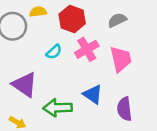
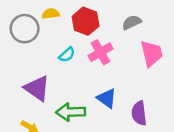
pink trapezoid: (121, 59) -> (151, 53), moved

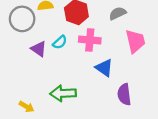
pink cross: (100, 52) -> (90, 40), turned 35
purple triangle: (37, 88) -> (39, 49), moved, size x0.7
blue triangle: (107, 98) -> (104, 68), moved

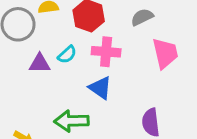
purple triangle: (39, 49) -> (40, 63), turned -35
blue triangle: (104, 68) -> (100, 88), moved

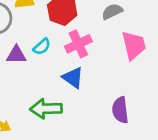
pink cross: (106, 52) -> (78, 44), turned -30

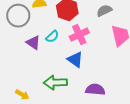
purple triangle: (16, 55) -> (33, 43), turned 35
purple semicircle: (120, 110) -> (95, 90), moved, turned 102

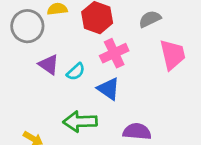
cyan semicircle: (52, 37) -> (76, 72), moved

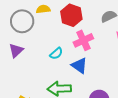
purple triangle: (49, 65) -> (16, 50), moved, turned 42

